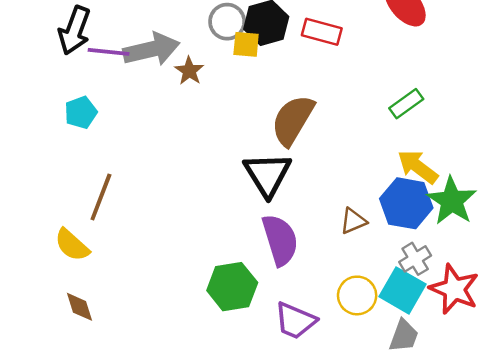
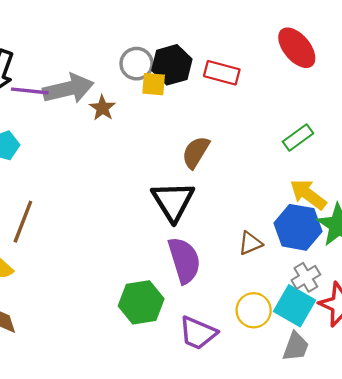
brown semicircle: (293, 120) -> (196, 152), size x0.7

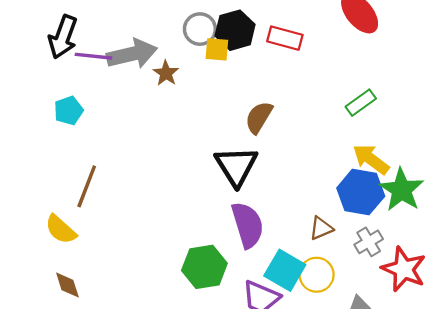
brown triangle: (250, 243) -> (321, 228), moved
cyan square: (295, 306) -> (285, 270), moved

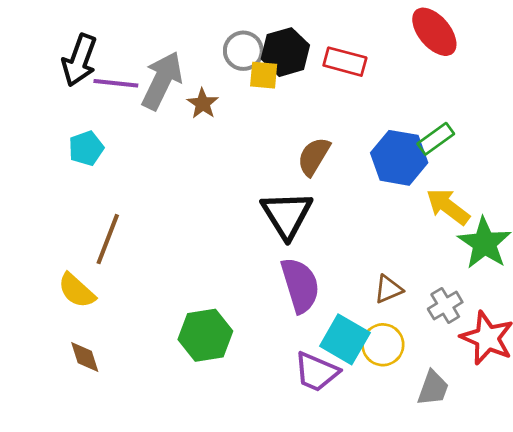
gray arrow: (132, 54) -> (162, 81), turned -51
blue hexagon: (361, 192) -> (399, 158), moved
green hexagon: (204, 267) -> (205, 335), moved

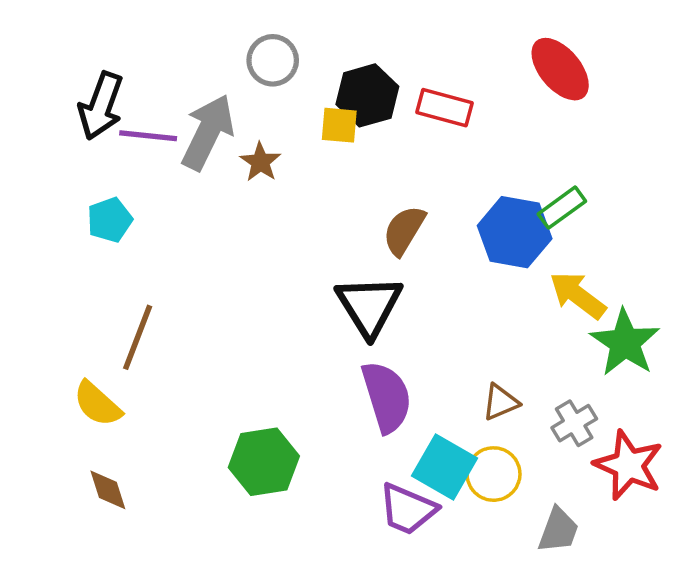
gray circle: (243, 51) -> (273, 60), moved

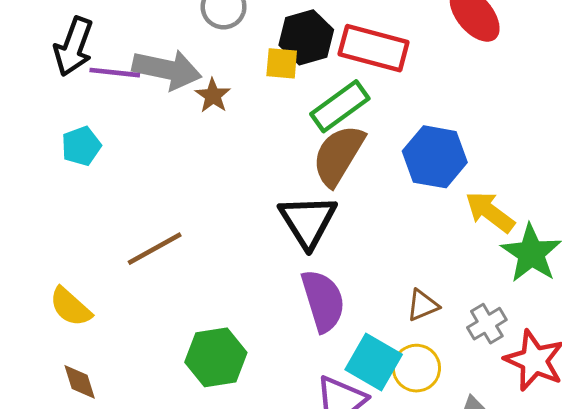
red rectangle: (444, 108) -> (374, 48), size x1.4
gray arrow: (208, 132) -> (167, 70), turned 76
green rectangle: (562, 208) -> (340, 106), moved, size x1.4
brown semicircle: (404, 230) -> (338, 155), size x1.4
brown line: (138, 337) -> (155, 249), moved, turned 40

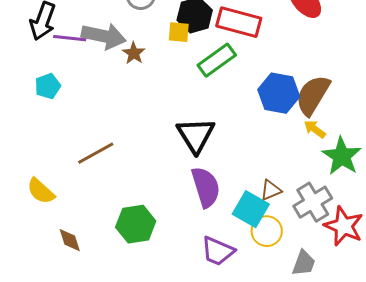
brown semicircle: (338, 155) -> (313, 95), moved
yellow arrow: (490, 212) -> (315, 129), size x0.7
gray cross: (487, 324) -> (313, 202), size x1.5
cyan square: (374, 362) -> (251, 209), moved
brown diamond: (80, 382) -> (70, 240), moved

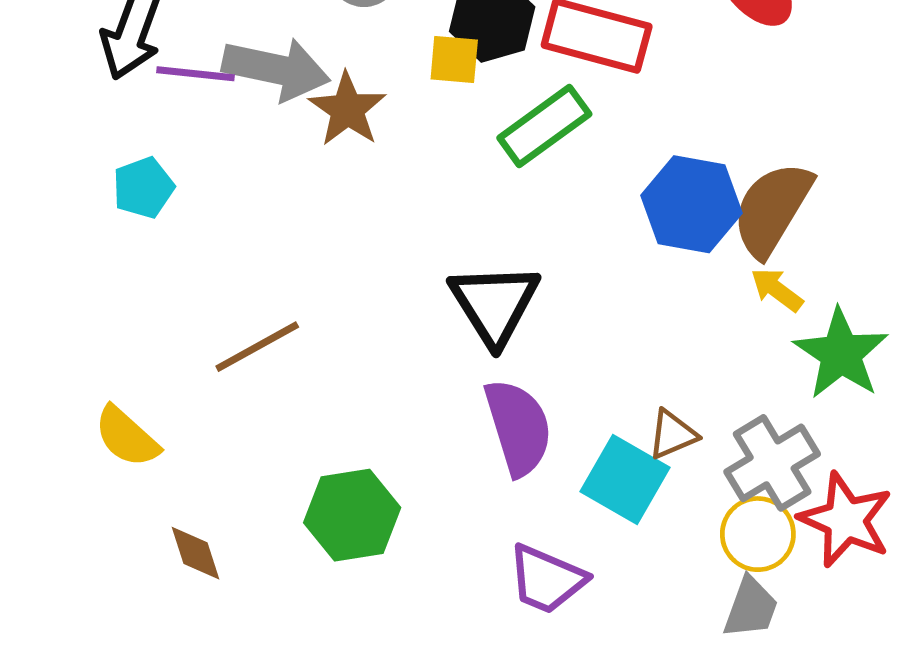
brown star: (134, 53) -> (347, 109), size x1.4
yellow circle: (267, 231) -> (758, 534), moved

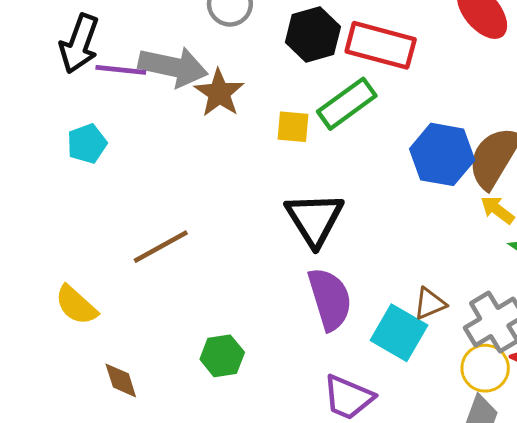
yellow square: (454, 59) -> (293, 127), moved
green hexagon: (352, 515) -> (222, 356), size x0.7

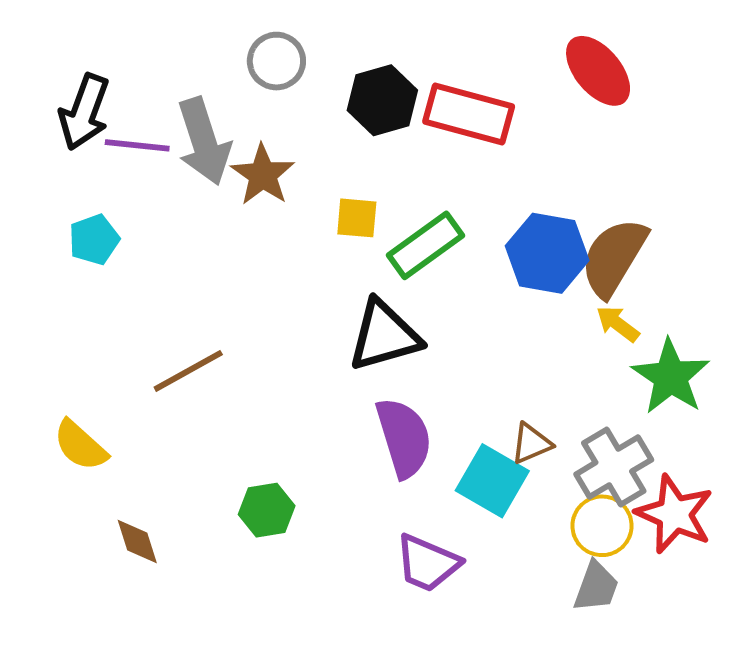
gray arrow: (173, 67) -> (204, 141), turned 60
green rectangle: (347, 104) -> (425, 245), moved
black triangle: (314, 219) -> (384, 336), turned 46

